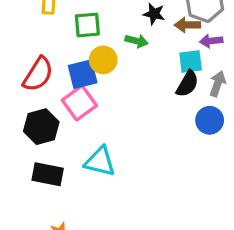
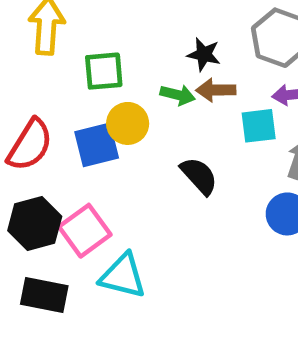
brown arrow: (187, 25) -> (216, 90), moved
black semicircle: (187, 84) -> (199, 176), moved, turned -72
pink square: (79, 103) -> (85, 231), moved

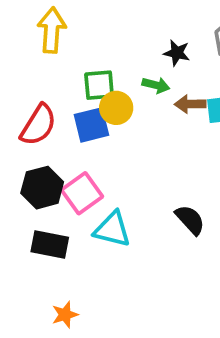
green square: (104, 71) -> (99, 85), moved
brown arrow: (216, 90) -> (190, 104), moved
black semicircle: (199, 176) -> (190, 220), moved

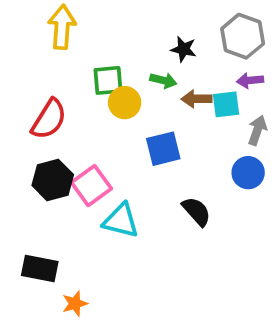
blue square: (91, 125) -> (163, 149), moved
black rectangle: (50, 244) -> (40, 269), moved

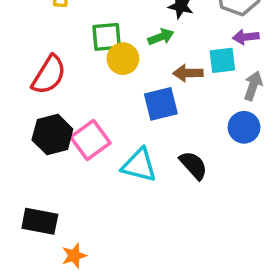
green arrow: (163, 80) -> (161, 37), turned -35
brown arrow: (196, 99) -> (188, 73), moved
cyan triangle: (121, 221) -> (139, 165), moved

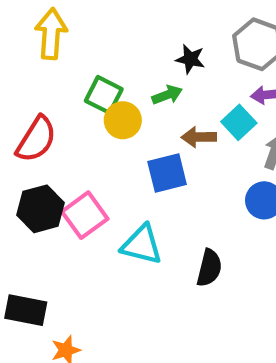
green square: (107, 37) -> (104, 95), turned 32
cyan square: (222, 60) -> (239, 122), turned -36
black semicircle: (193, 165) -> (209, 268), moved, turned 56

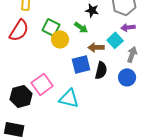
green arrow: (167, 95) -> (81, 27), turned 56
red semicircle: (36, 139) -> (19, 30), moved
black hexagon: (41, 209) -> (21, 96), moved
black semicircle: (209, 268) -> (101, 70), moved

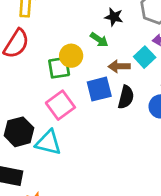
green square: (51, 27) -> (59, 68), moved, turned -36
pink square: (42, 84) -> (60, 105), moved
cyan triangle: (69, 98) -> (48, 143), moved

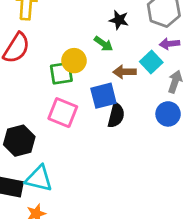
black semicircle: (126, 97) -> (116, 115), moved
pink square: (60, 105) -> (63, 113), turned -32
cyan triangle: (48, 143) -> (39, 179), moved

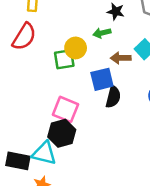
green arrow: (103, 44) -> (102, 33), turned 132
pink square: (63, 113) -> (66, 109), moved
black hexagon: (19, 141) -> (62, 133), moved

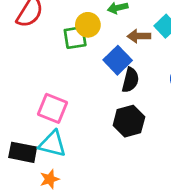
blue square: (102, 79) -> (118, 60), turned -30
pink square: (66, 109) -> (52, 108), moved
black hexagon: (62, 133) -> (129, 121), moved

